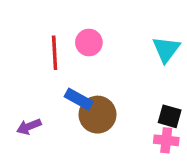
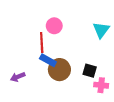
red line: (55, 53) -> (42, 42), moved
black square: (170, 116) -> (90, 71), moved

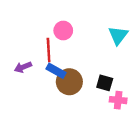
purple arrow: (18, 77) -> (23, 67), moved

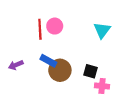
red line: (49, 50) -> (40, 29), moved
purple arrow: (23, 67) -> (16, 65), moved

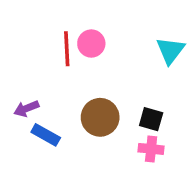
blue rectangle: (48, 61) -> (46, 135), moved
pink cross: (102, 86) -> (151, 149), moved

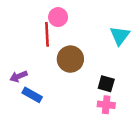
pink circle: (91, 44) -> (58, 17), moved
brown circle: (100, 117) -> (70, 59), moved

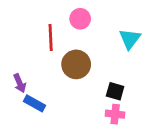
pink circle: (58, 17) -> (80, 19), moved
purple arrow: (19, 76) -> (20, 83), turned -91

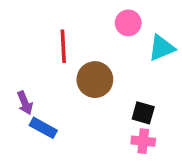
pink circle: (80, 19) -> (128, 23), moved
cyan triangle: (130, 39) -> (162, 48), turned 30

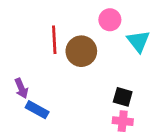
cyan triangle: (162, 48) -> (138, 41), turned -45
brown circle: (95, 80) -> (81, 51), moved

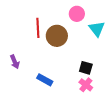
blue rectangle: (37, 110) -> (45, 80), moved
pink cross: (123, 121) -> (86, 85), turned 32

